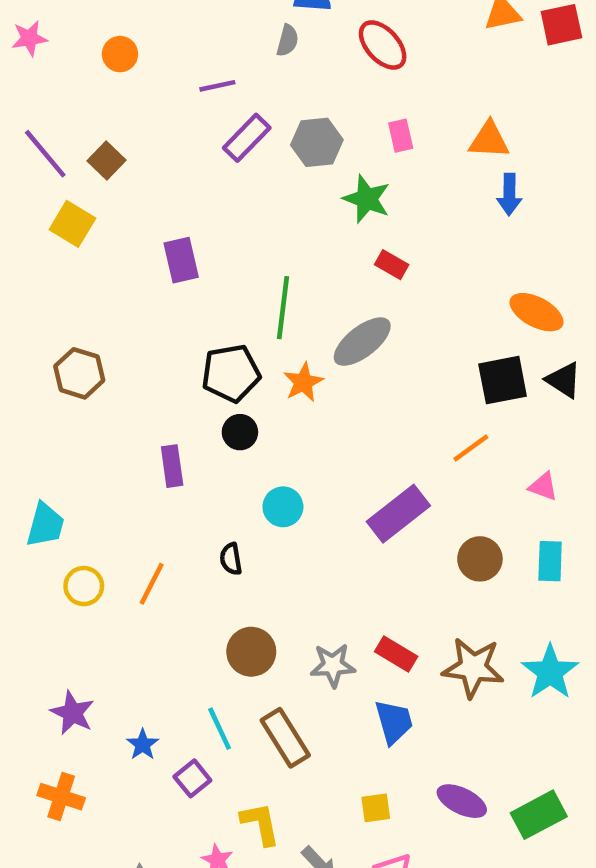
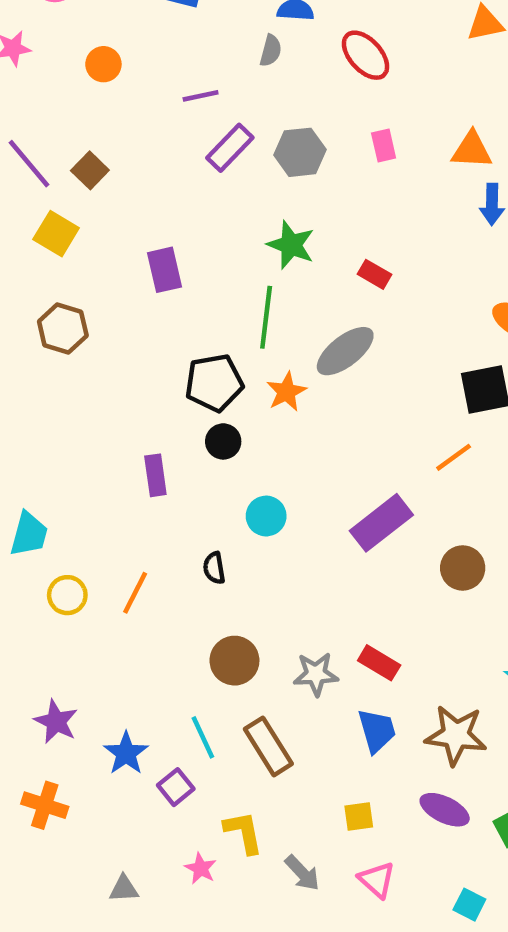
green star: (367, 199) -> (291, 245), moved
brown hexagon: (79, 373) -> (63, 329), moved
brown star: (473, 668) -> (456, 735), moved
blue star: (143, 745) -> (126, 753), size x1.4

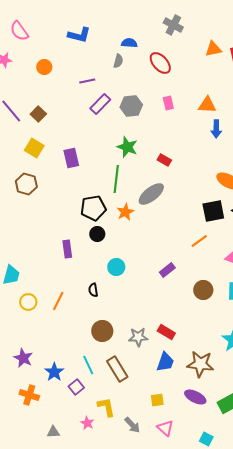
yellow square: (56, 234) -> (34, 148), moved
purple rectangle: (381, 523) -> (167, 270), size x0.6
blue trapezoid: (377, 731) -> (165, 362), turned 35
orange cross: (45, 805) -> (29, 395), moved

